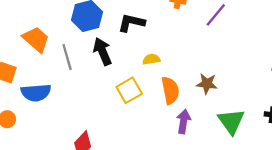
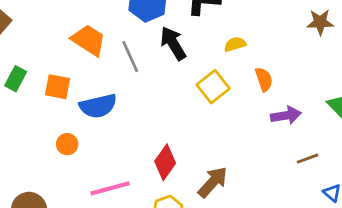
brown star: (207, 84) -> (320, 22), moved
orange semicircle: (170, 90) -> (264, 79), size x0.7
purple arrow: (184, 121) -> (286, 115), turned 80

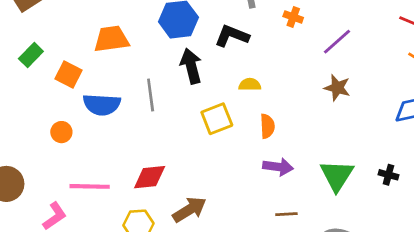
orange trapezoid: (89, 40) -> (111, 39), turned -57
gray line: (130, 57) -> (151, 95), moved
red diamond: (165, 162) -> (150, 177), turned 32

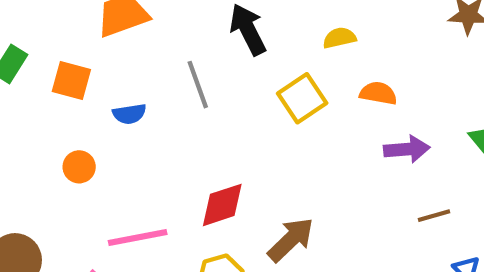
blue semicircle: (102, 105) -> (129, 114), size x0.6
orange semicircle: (267, 126) -> (378, 93), turned -65

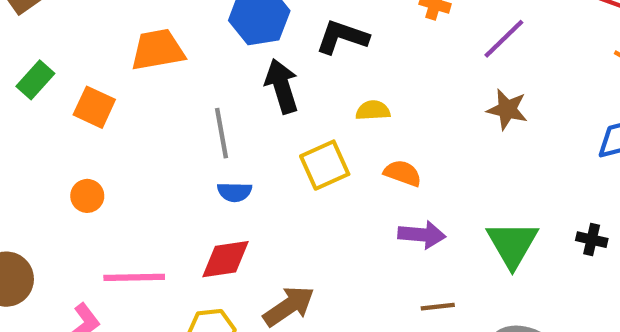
blue semicircle: (129, 114) -> (235, 192), moved

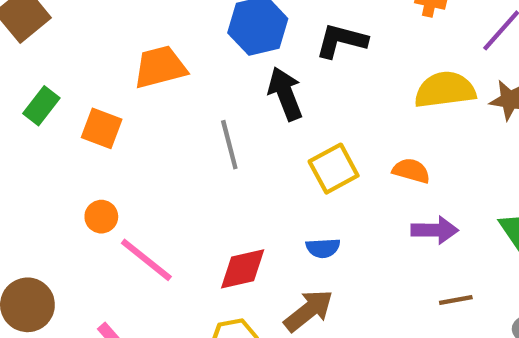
yellow semicircle: (373, 110) -> (445, 90), moved, size x1.8
blue semicircle: (235, 192) -> (323, 248), moved
pink line: (134, 277) -> (146, 260), moved, turned 44

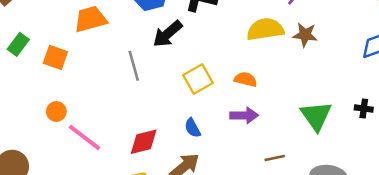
black arrow: (285, 94) -> (167, 34), turned -108
purple arrow: (435, 230) -> (244, 115), moved
blue semicircle: (323, 248) -> (193, 128), turned 66

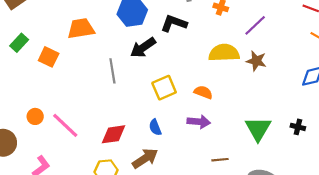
orange circle: (56, 112) -> (35, 116), moved

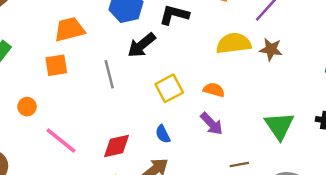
orange square: (49, 57) -> (56, 65), moved, turned -30
orange circle: (35, 116) -> (27, 107), moved
purple arrow: (199, 122) -> (212, 124), turned 45

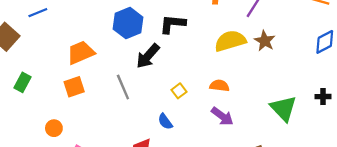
brown star: (271, 49) -> (265, 41), turned 30
yellow square: (169, 88) -> (179, 91), size x0.6
blue semicircle: (163, 134) -> (165, 122), moved

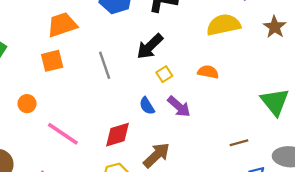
brown star: (265, 41) -> (275, 27), moved
black arrow: (148, 56) -> (150, 46), moved
purple arrow: (222, 116) -> (179, 107), moved

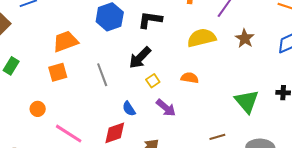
blue semicircle: (147, 106) -> (129, 109), moved

